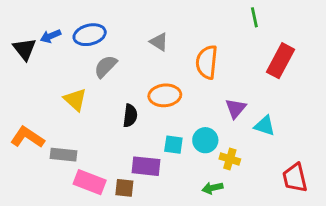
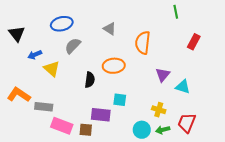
blue arrow: (51, 36) -> (35, 55), moved
red rectangle: (280, 61) -> (194, 42), size x0.7
cyan circle: (205, 140) -> (142, 130), moved
red trapezoid: (295, 178) -> (187, 123), moved, turned 35
green arrow: (213, 188) -> (163, 130), moved

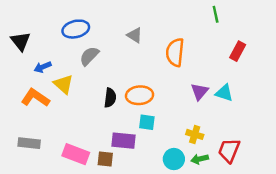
orange ellipse: (114, 66) -> (140, 95), moved
cyan triangle: (183, 87) -> (224, 93), moved
orange L-shape: (19, 95) -> (35, 98), moved
gray rectangle: (44, 107) -> (29, 143), moved

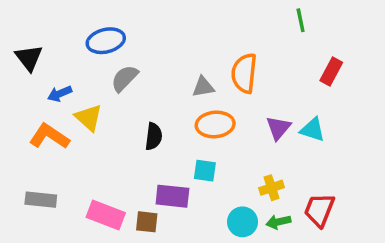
gray triangle: (135, 35) -> (203, 87), moved, turned -42
orange ellipse: (140, 95) -> (215, 124), moved
yellow cross: (195, 134) -> (272, 188), turned -35

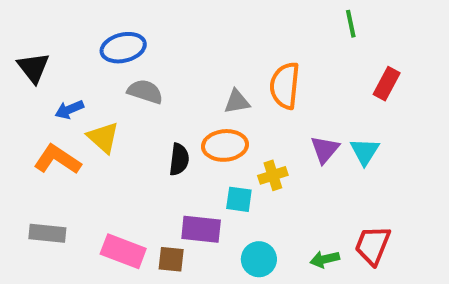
gray semicircle: (125, 78) -> (145, 92), turned 64
orange ellipse: (215, 124) -> (225, 145), moved
cyan triangle: (313, 130) -> (365, 151), turned 44
yellow cross: (272, 188) -> (273, 175), moved
cyan circle: (242, 222) -> (259, 259), moved

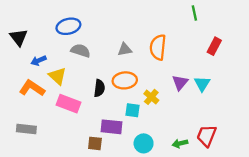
gray triangle: (237, 102) -> (125, 49), moved
yellow cross: (273, 175) -> (151, 97), turned -32
pink rectangle: (123, 251) -> (68, 104), moved

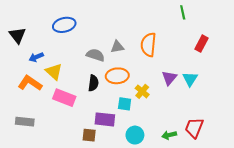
gray semicircle: (81, 51) -> (95, 55), moved

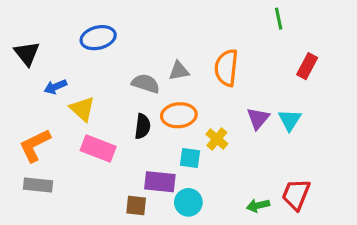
orange L-shape: (30, 83) -> (35, 145), moved, turned -60
cyan circle: (135, 135) -> (188, 202), moved

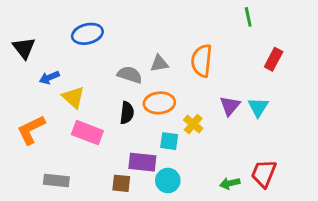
gray rectangle: (38, 185) -> (56, 180), moved

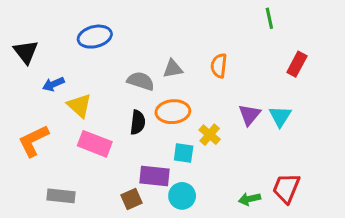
orange semicircle: (202, 61) -> (219, 66), size x0.7
brown square: (121, 183) -> (132, 199), turned -30

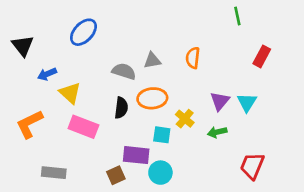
blue ellipse: (95, 37) -> (83, 32), turned -32
green arrow: (249, 199) -> (217, 132), moved

